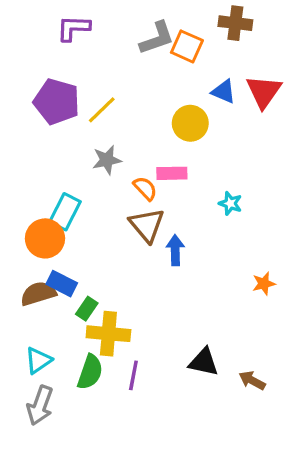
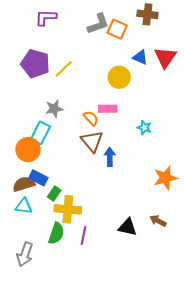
gray star: (107, 160) -> (54, 109), moved
orange star: (264, 284) -> (165, 178), size x1.6
cyan triangle: (38, 360) -> (24, 206), moved, turned 42
brown arrow: (252, 380) -> (158, 221), moved

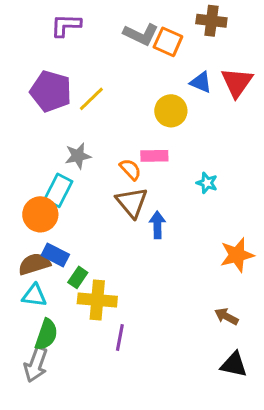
gray L-shape: (98, 24) -> (141, 34), turned 45
black triangle: (128, 227) -> (234, 364), moved
green semicircle: (56, 233) -> (46, 334), moved

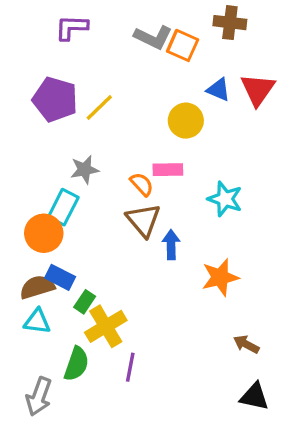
cyan star: (207, 183) -> (225, 199), size x1.5
orange star: (237, 255) -> (220, 277), moved
yellow cross: (97, 300) -> (106, 326), turned -36
green semicircle: (46, 334) -> (76, 364), moved

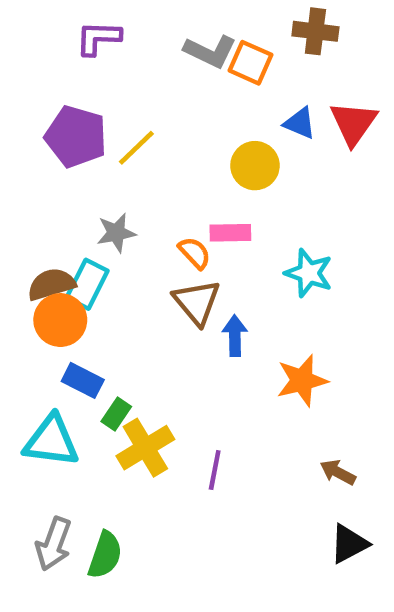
brown semicircle: (37, 287) -> (51, 284), moved
cyan triangle: (37, 321) -> (51, 441), size x1.5
green semicircle: (76, 364) -> (105, 555), moved
purple line: (130, 367) -> (215, 470), moved
black triangle: (254, 397) -> (349, 544), turned -40

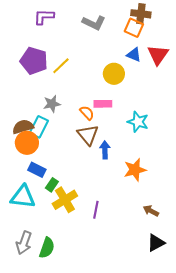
orange square: (251, 63) -> (134, 28), moved

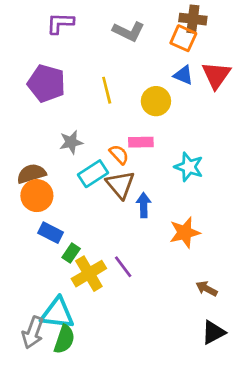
yellow line: (61, 66) -> (107, 90), moved, turned -60
cyan rectangle: (39, 127) -> (93, 174), moved, turned 30
cyan triangle: (23, 197) -> (57, 313), moved
purple line: (96, 210) -> (123, 267), moved, turned -48

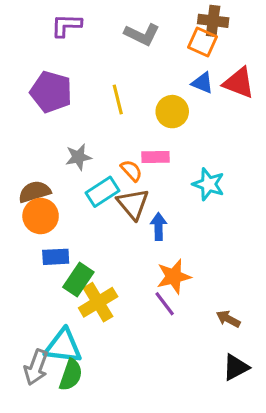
red triangle: (216, 75) -> (239, 83), turned -44
blue rectangle: (51, 233) -> (56, 257), turned -30
orange star: (185, 233) -> (174, 277), moved
green rectangle: (71, 253) -> (78, 280), size x1.5
purple line: (123, 267) -> (165, 304), moved

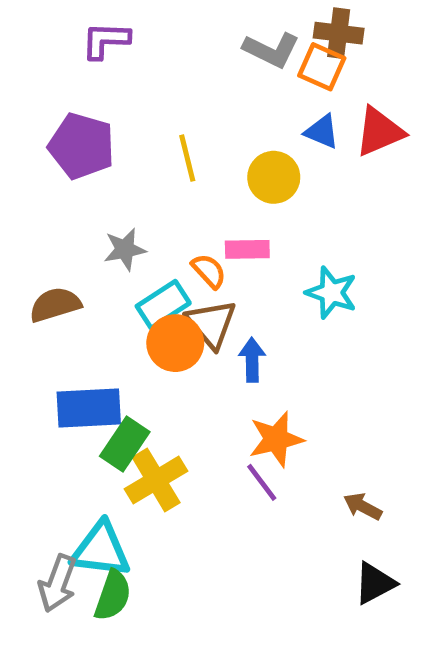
gray L-shape: (142, 34) -> (271, 50), moved
red triangle: (239, 83) -> (379, 132), turned -44
orange circle: (41, 216) -> (175, 343), moved
blue rectangle: (56, 257) -> (89, 408), size x1.5

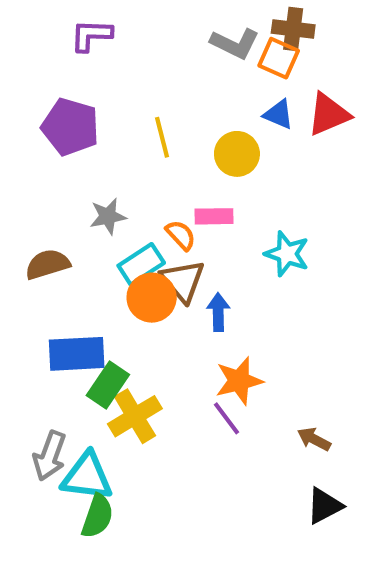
gray arrow: (58, 583) -> (50, 456), moved

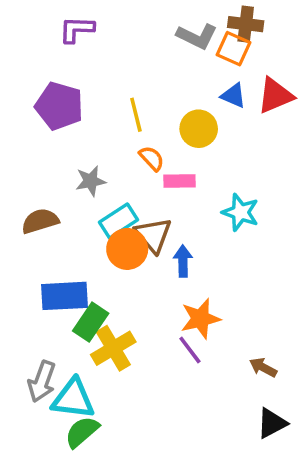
orange semicircle: (181, 235) -> (152, 158), moved
green semicircle: (97, 516) -> (82, 432), turned -150

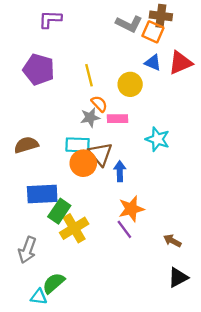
gray star: (91, 181) -> (90, 117), moved
cyan rectangle: (118, 221) -> (78, 145), turned 35
cyan triangle: (73, 399) -> (39, 297), moved, size x0.6

